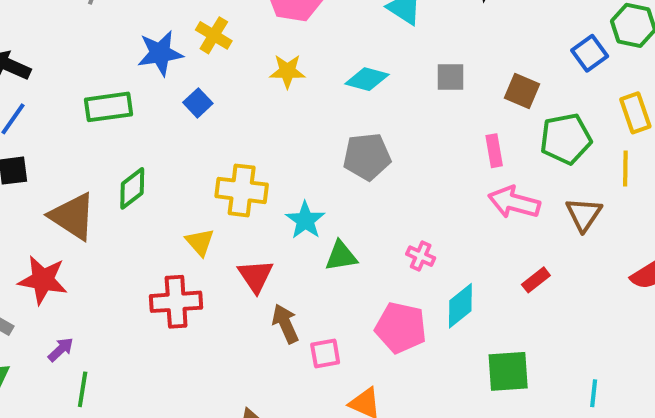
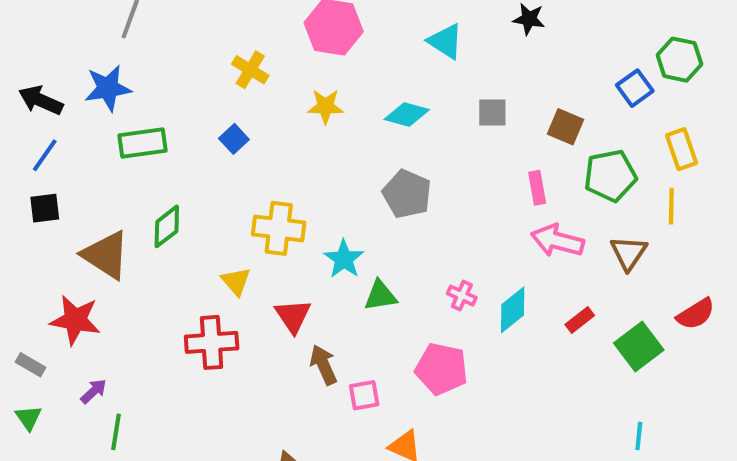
blue star: (160, 53) -> (108, 88), moved
gray pentagon: (367, 157) -> (407, 194), turned 30
cyan diamond: (460, 306) -> (513, 310), moved
green square: (508, 371) -> (639, 346), moved, turned -33

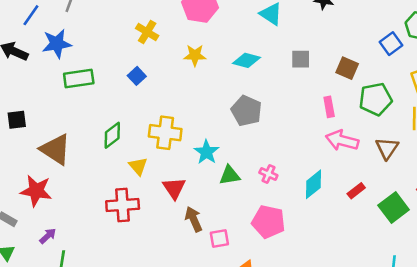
blue line: (45, 155) -> (31, 15), moved
green diamond: (167, 226) -> (112, 135), moved
pink cross: (462, 296) -> (268, 174), moved

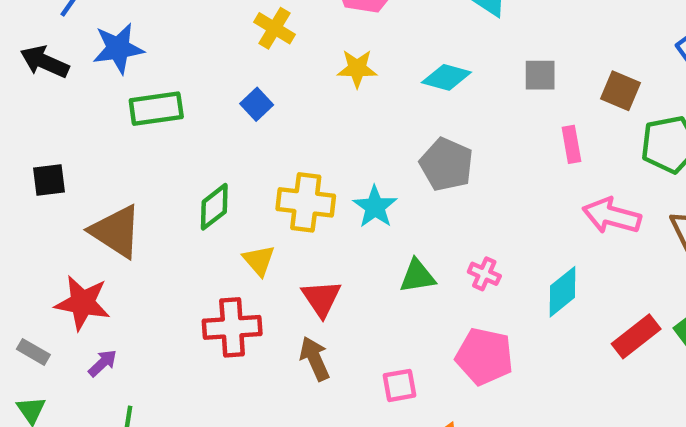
pink rectangle: (329, 107) -> (571, 144), moved
cyan star: (206, 152) -> (375, 207), moved
red rectangle: (356, 191) -> (636, 336), moved, size x1.5
brown arrow: (194, 219) -> (315, 359), moved
purple arrow: (48, 236) -> (103, 363), moved

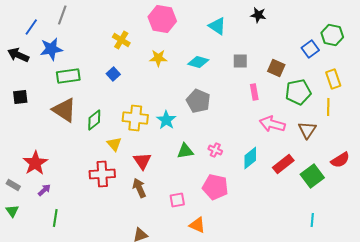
black square: (49, 180) -> (20, 97), moved
brown triangle: (116, 231) -> (64, 110), moved
red star: (82, 303) -> (35, 163), turned 30
red rectangle: (636, 336) -> (283, 164), moved

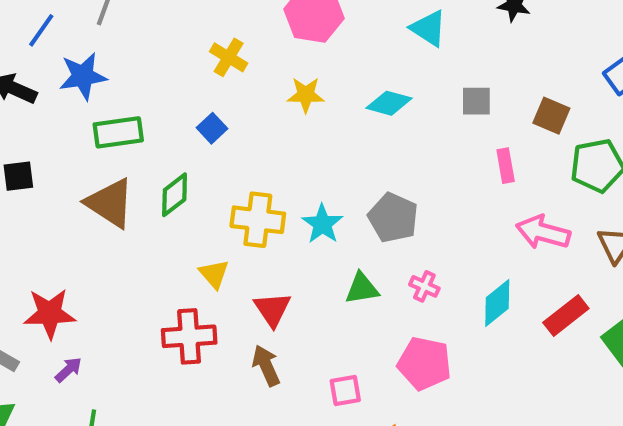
gray pentagon: (198, 101) -> (393, 218), moved
green diamond: (94, 120) -> (175, 195), moved
red star: (35, 163) -> (50, 313), turned 30

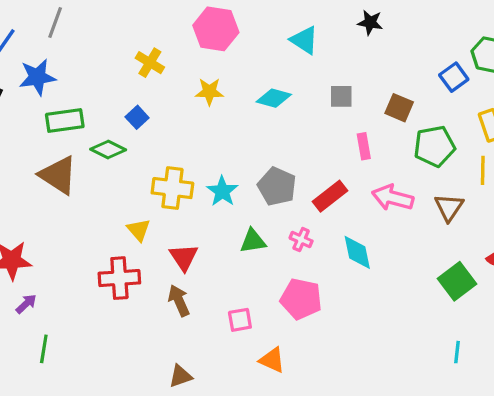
green diamond: (175, 195) -> (108, 149), moved, turned 64
cyan diamond: (497, 303) -> (357, 252), turned -63
red rectangle: (566, 316) -> (330, 196), moved

